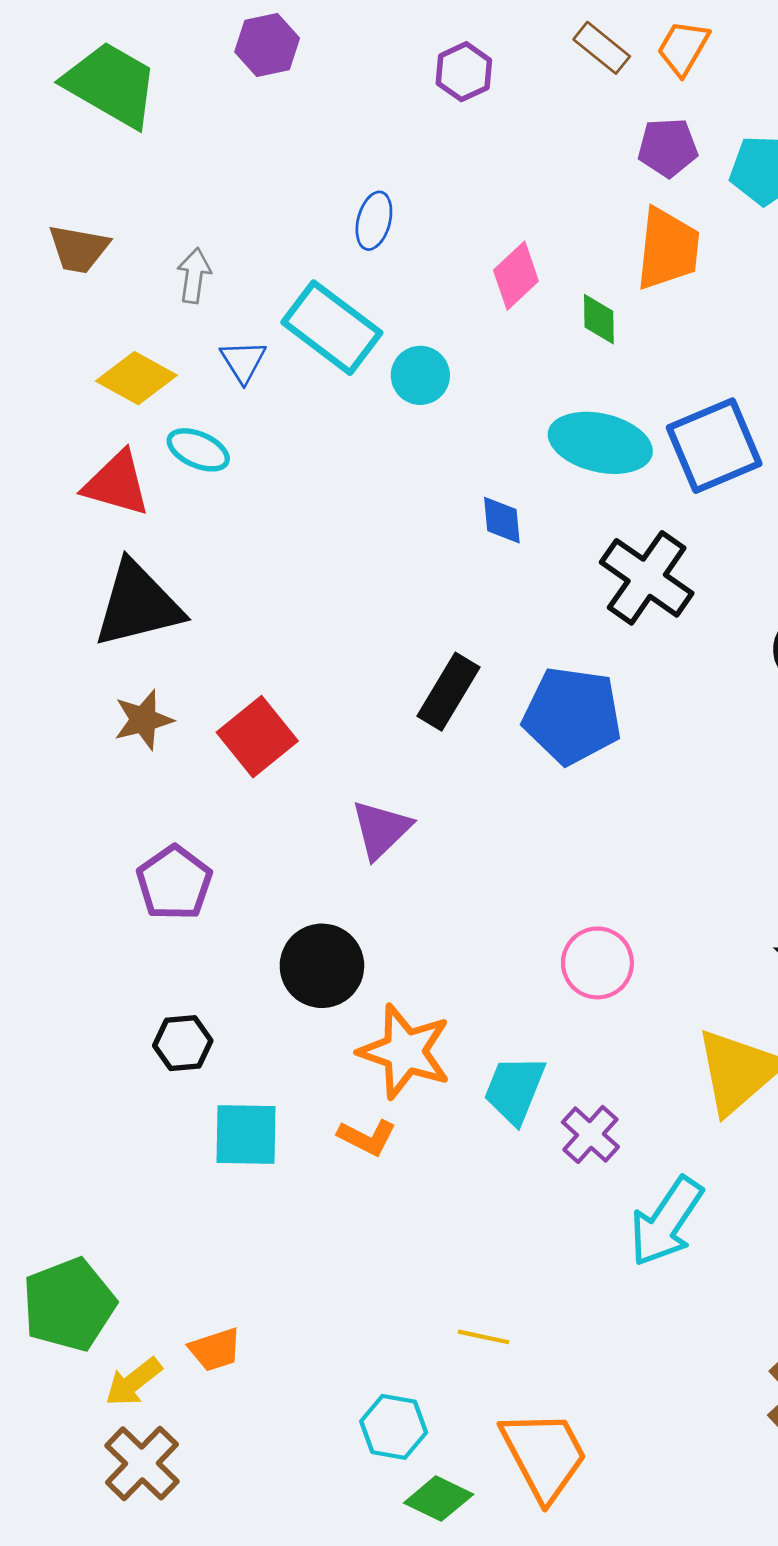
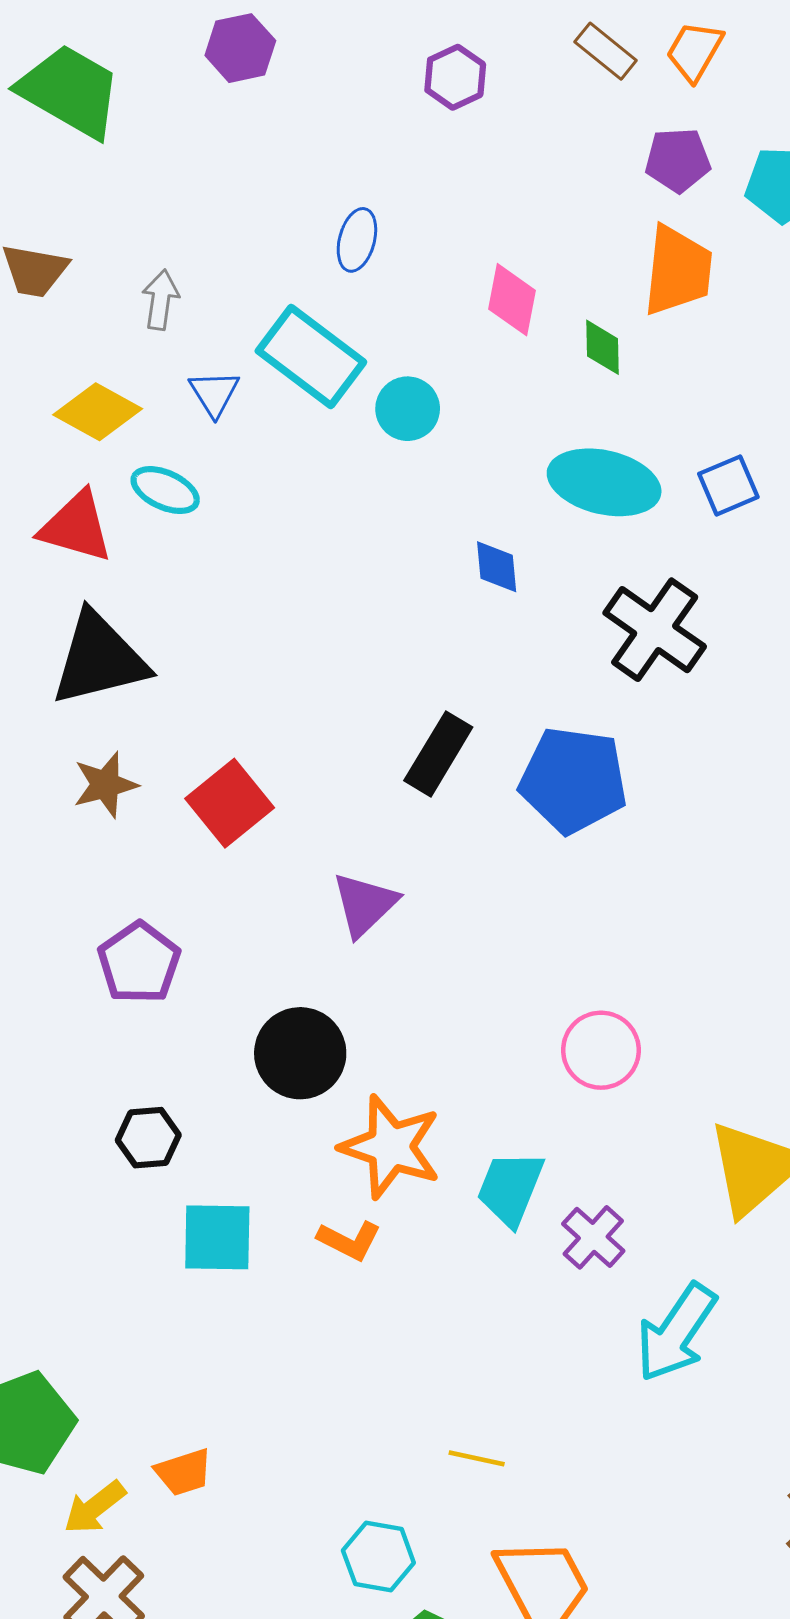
pink diamond: (516, 276) -> (512, 300), turned -36
blue square: (714, 446) -> (728, 485), size x0.6

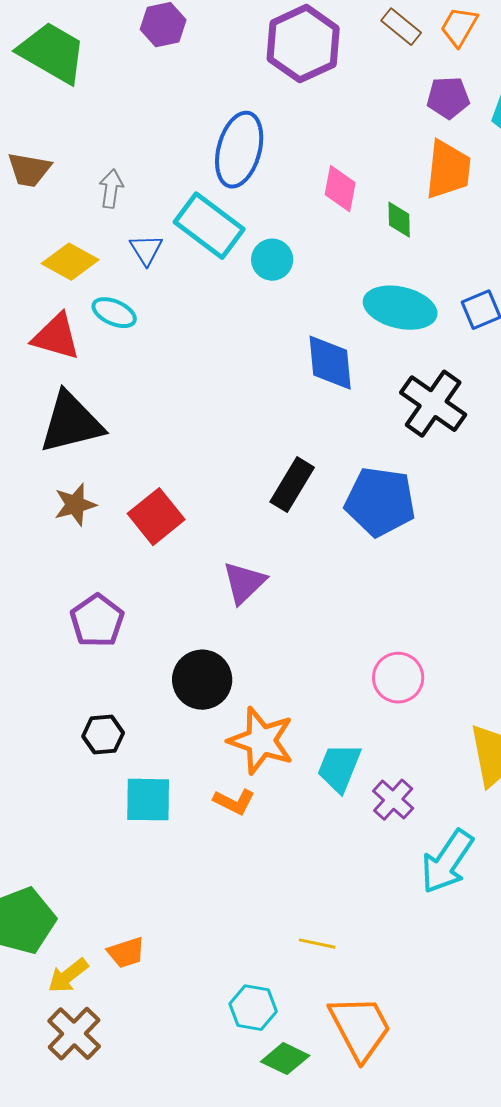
purple hexagon: (455, 77) -> (303, 44), size x1.8
blue ellipse: (357, 240) -> (239, 150), size x1.8
blue diamond: (497, 567) -> (330, 363), size x1.6

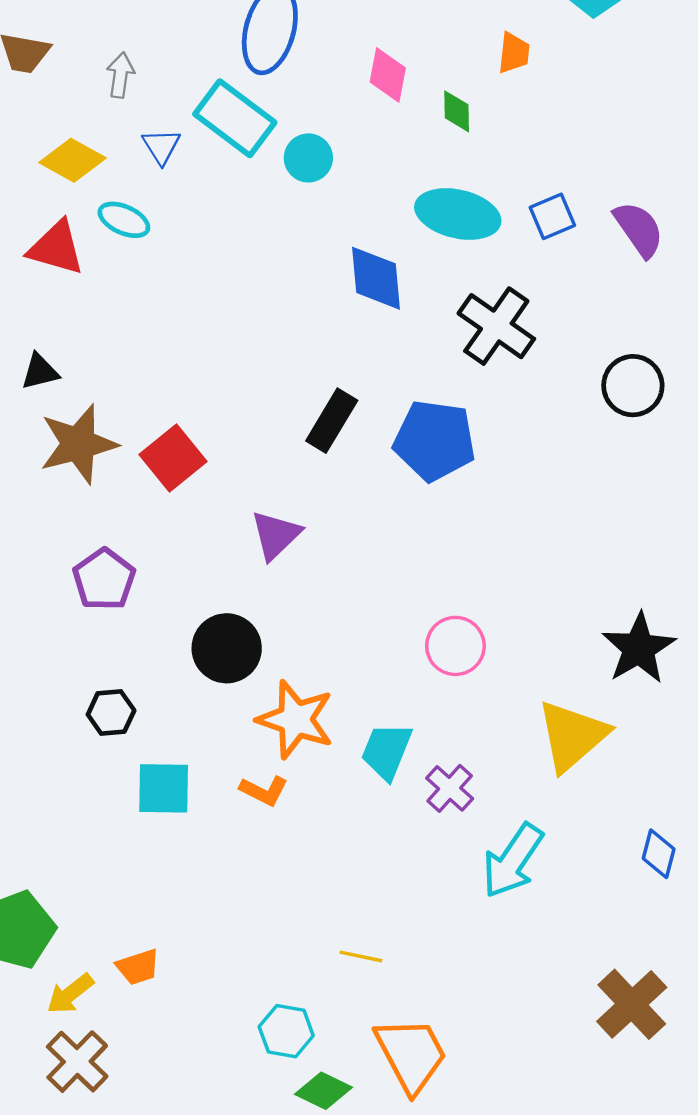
orange trapezoid: (448, 170) -> (514, 53), size x0.6
black triangle: (71, 423) -> (40, 372), moved, size x0.5
brown star: (75, 505) -> (78, 444), size x1.6

